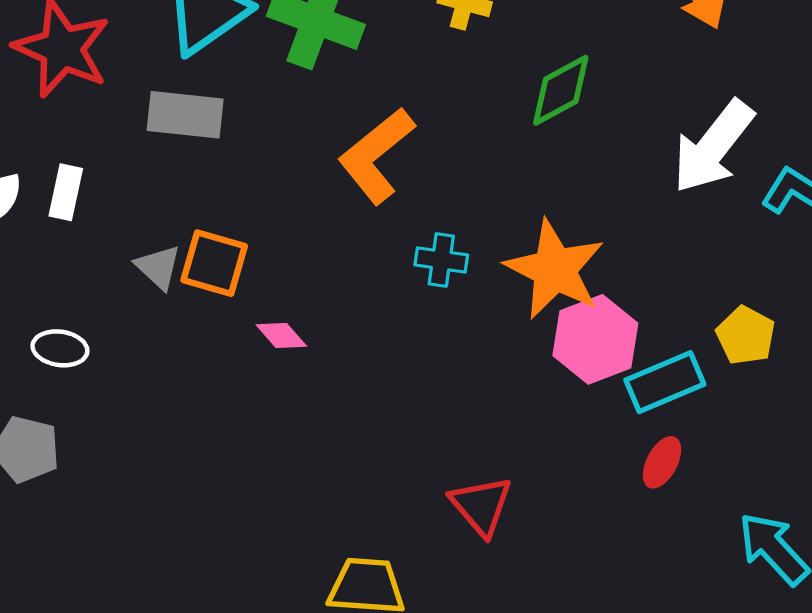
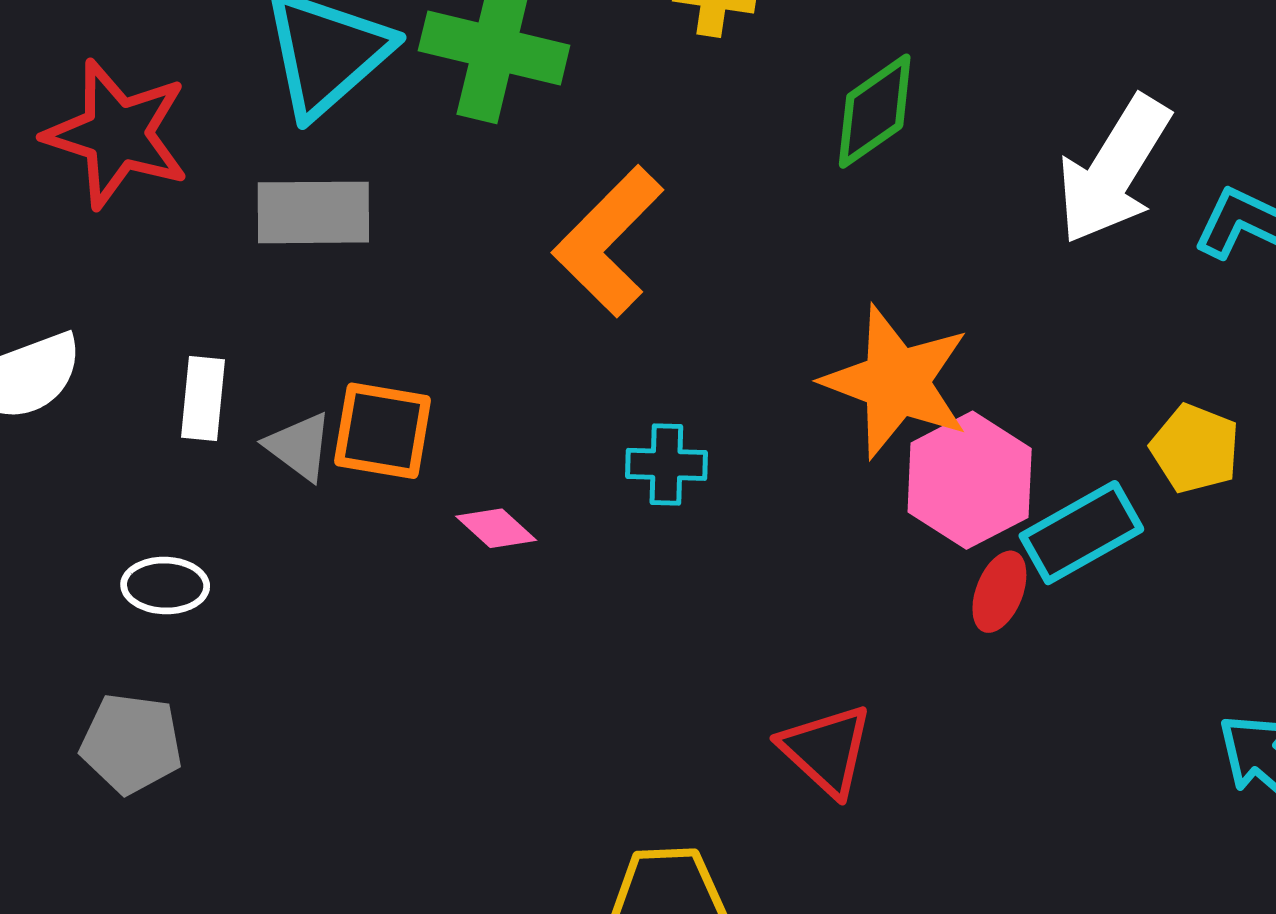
white rectangle: (66, 192) -> (203, 398), moved
cyan cross: (441, 260) -> (666, 464), moved
red ellipse: (662, 462) -> (999, 592), moved

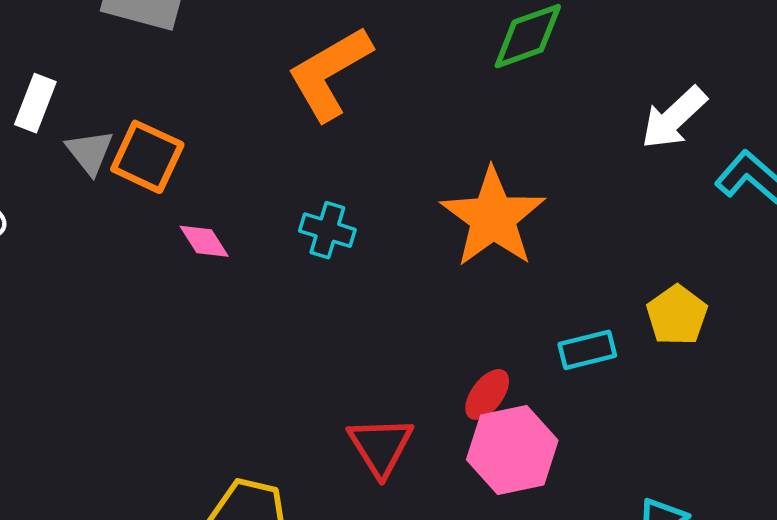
white arrow: (1114, 170) -> (674, 118), size x0.7
pink hexagon: (970, 480) -> (512, 450), moved
cyan rectangle: (1081, 533) -> (587, 350), size x0.7
red ellipse: (999, 592) -> (487, 394), moved

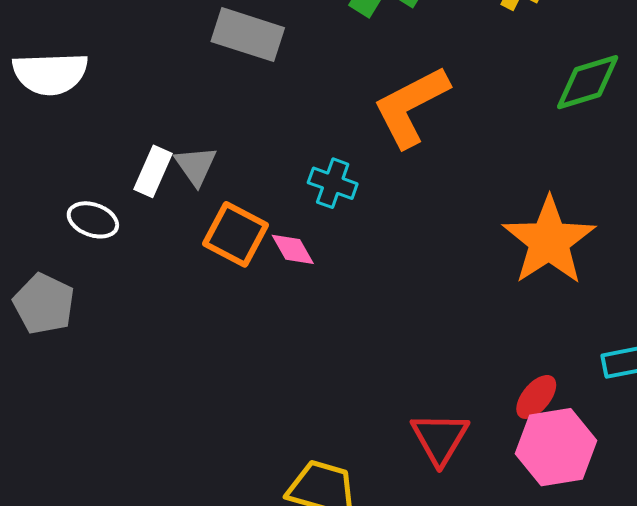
white rectangle: (35, 103) -> (153, 171), moved
orange square: (147, 157) -> (236, 234), moved
cyan cross: (327, 230) -> (333, 183), moved

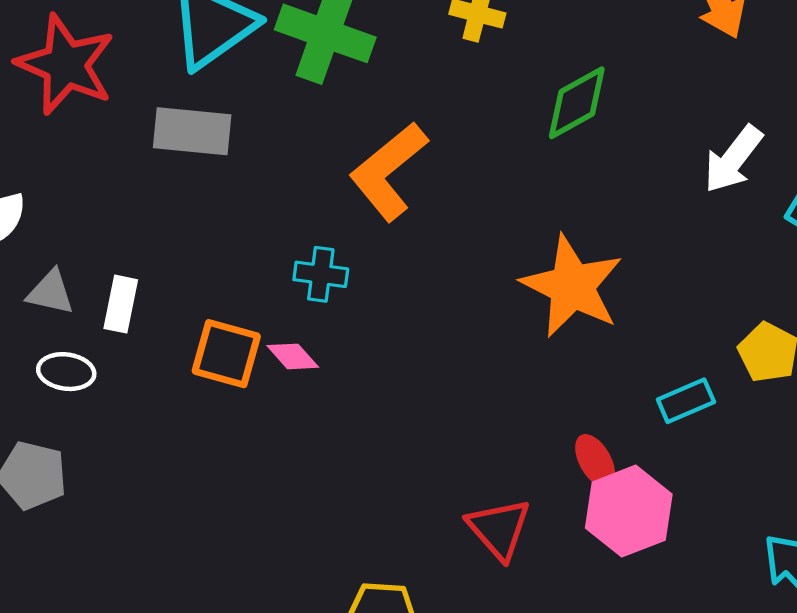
gray triangle: (196, 166) -> (51, 292), moved, turned -30
red ellipse: (536, 397) -> (595, 461), turned -57

